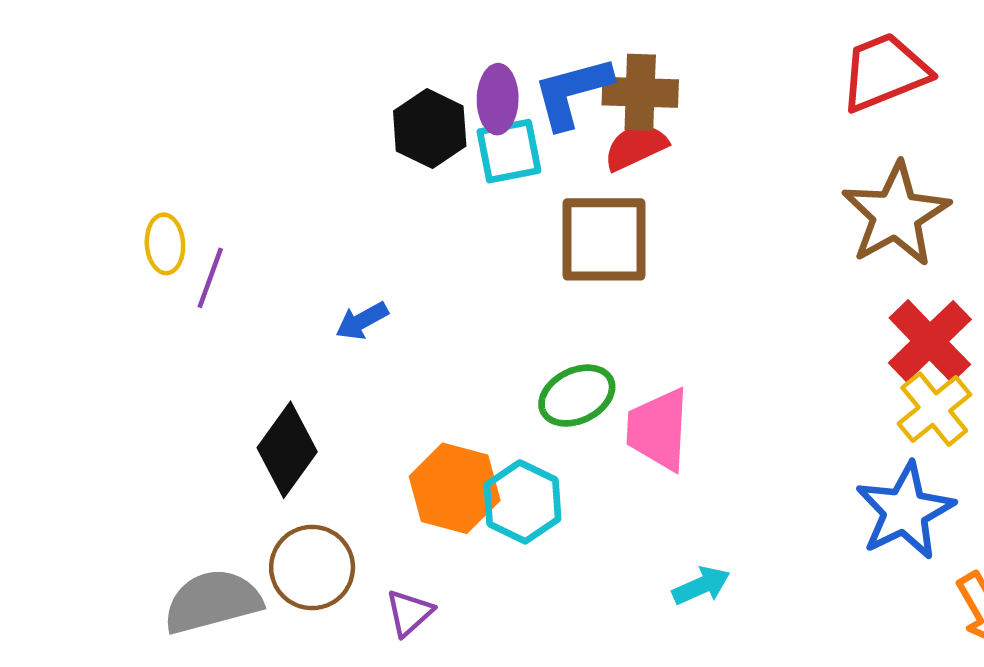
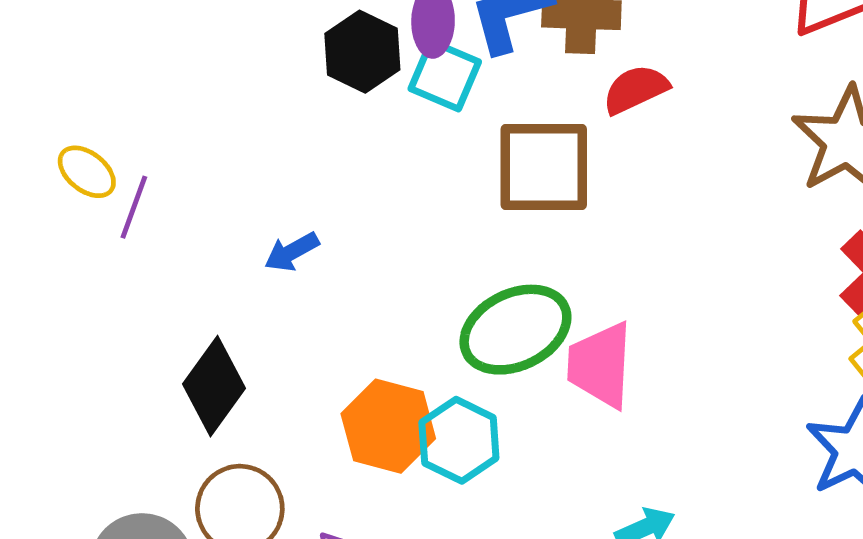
red semicircle: (636, 147) -> (636, 89), moved
cyan square: (509, 151) -> (445, 75), turned 34
yellow ellipse: (165, 244) -> (87, 172), turned -48
green ellipse: (577, 396) -> (515, 330), size x1.4

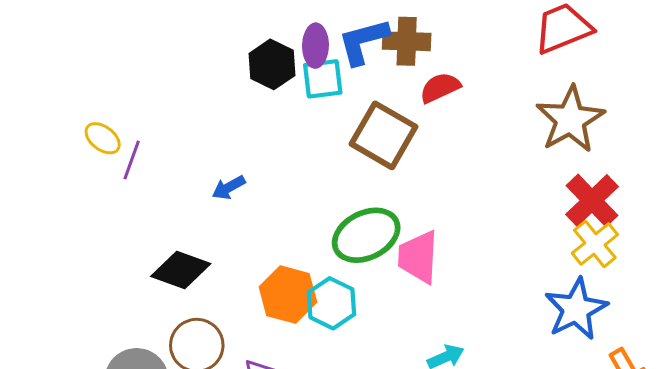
cyan square: (445, 75) -> (323, 79), turned -30
brown square: (544, 167) -> (384, 135), turned 30
black diamond: (214, 386) -> (181, 270), turned 74

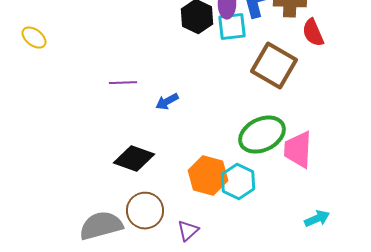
red semicircle: (440, 88) -> (313, 33), turned -88
yellow ellipse: (103, 138) -> (34, 38), moved
purple line: (132, 160) -> (123, 83), moved, turned 68

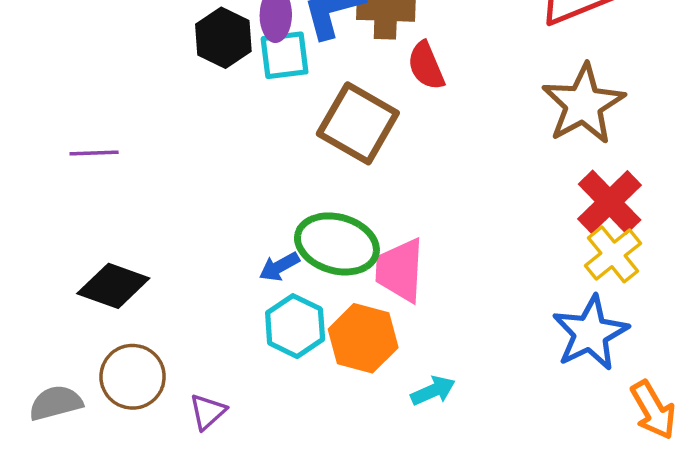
blue arrow: (167, 102) -> (279, 267), moved
green ellipse: (262, 135) -> (337, 244), turned 42
orange hexagon: (208, 176) -> (363, 338), moved
gray semicircle: (101, 226) -> (56, 403), size x0.7

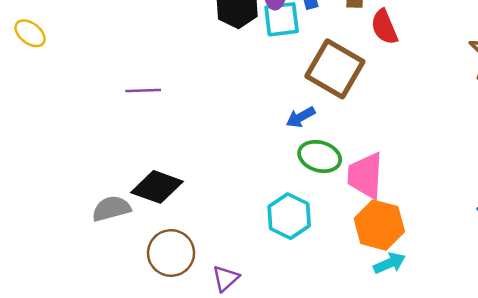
green ellipse: (337, 244) -> (320, 156), size x0.7
blue arrow: (279, 267) -> (301, 117), moved
orange hexagon: (363, 338) -> (379, 225), moved
gray semicircle: (56, 403) -> (111, 209), moved

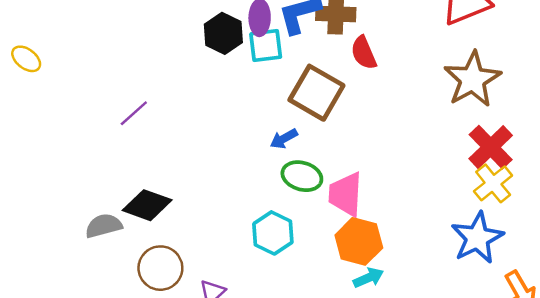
purple line: (143, 90) -> (134, 113), turned -40

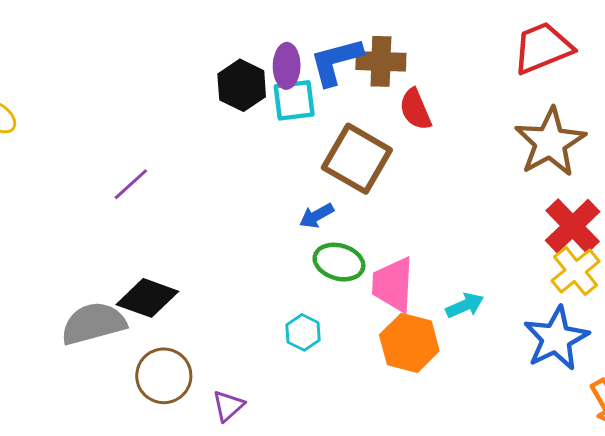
gray semicircle: (104, 226) -> (93, 323), size x1.4
cyan hexagon: (273, 233) -> (303, 332), size x0.7
cyan arrow: (368, 278) -> (465, 305), moved

